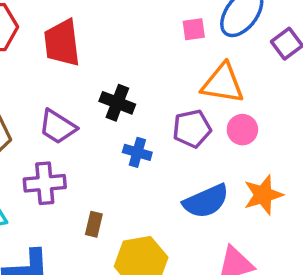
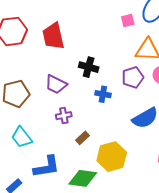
purple cross: (45, 183) -> (64, 116), moved, size x0.7
brown rectangle: (94, 224) -> (82, 138), turned 40

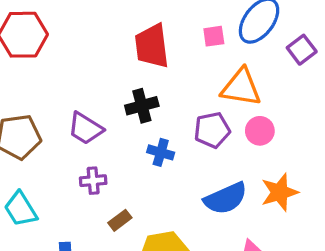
red trapezoid: (53, 36) -> (152, 46), moved
black cross: (89, 67) -> (142, 106), turned -36

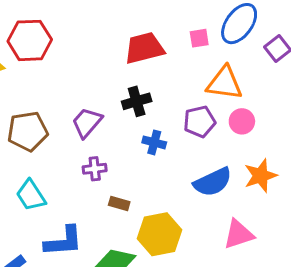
red trapezoid: (152, 46) -> (144, 48), turned 84
purple trapezoid: (85, 128) -> (87, 123), turned 100
brown rectangle: (120, 220) -> (119, 204), turned 54

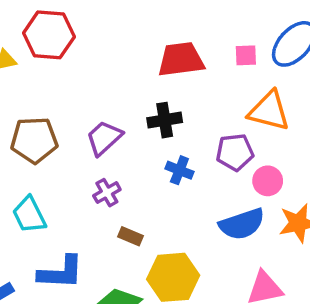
pink circle: (242, 121) -> (268, 181), moved
purple cross: (95, 169) -> (107, 193), turned -30

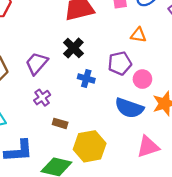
orange triangle: (269, 111) -> (138, 35), size x0.6
black cross: (165, 120) -> (73, 48), turned -30
blue semicircle: (242, 224) -> (129, 108), turned 44

